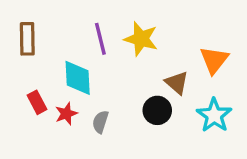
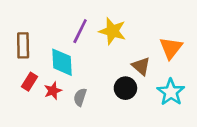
brown rectangle: (27, 39) -> (23, 45), moved
purple line: (100, 39) -> (80, 31), turned 40
red rectangle: (37, 102) -> (30, 82), turned 60

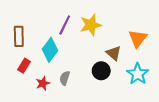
yellow star: (112, 31) -> (91, 25), turned -30
cyan diamond: (62, 62) -> (50, 50), turned 40
red star: (53, 91) -> (43, 83), moved

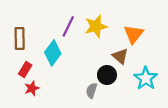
orange triangle: (138, 38) -> (134, 34), moved
gray semicircle: (65, 78) -> (91, 90), moved
red star: (43, 83) -> (32, 88), moved

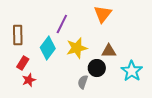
yellow star: (96, 26) -> (77, 48), moved
orange triangle: (134, 34) -> (103, 14), moved
brown triangle: (120, 56) -> (109, 51), turned -42

